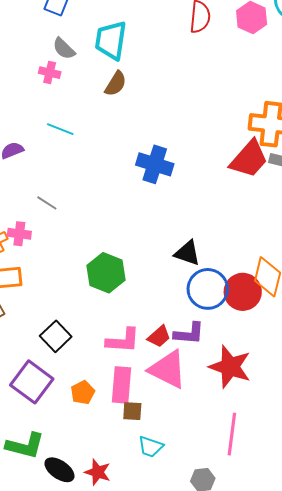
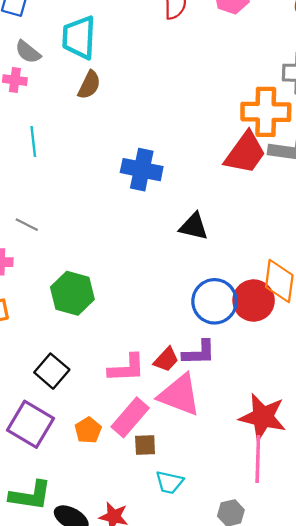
cyan line: (60, 129) -> (33, 141), turned 68
black triangle: (187, 253) -> (194, 226), moved
green hexagon: (106, 273) -> (72, 293), moved
red star: (230, 367) -> (263, 417), moved
pink rectangle: (122, 385) -> (130, 417), turned 42

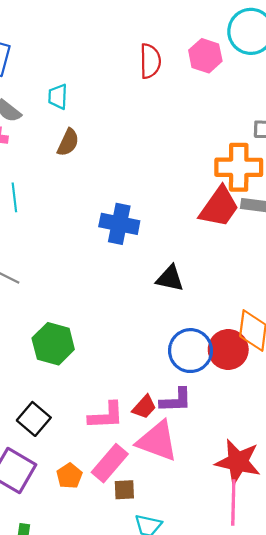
cyan trapezoid: (79, 37) -> (58, 97), size x0.6

